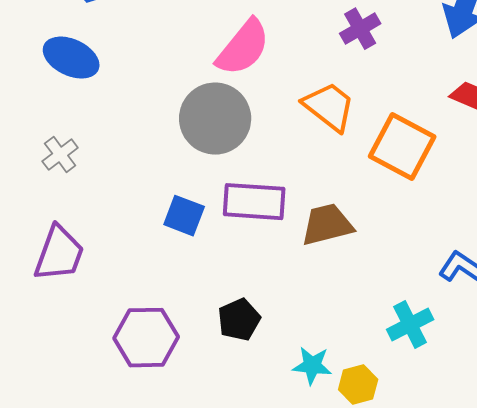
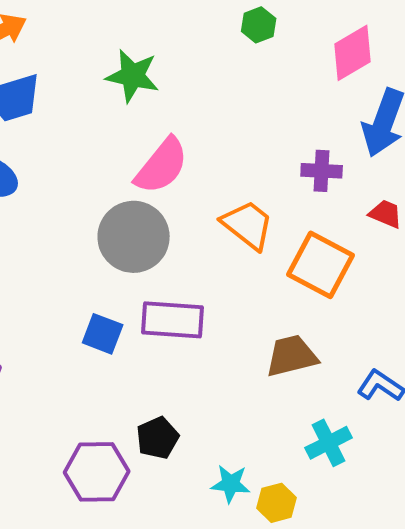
purple cross: (360, 29) -> (322, 171), moved, turned 33
brown trapezoid: (327, 225) -> (292, 356), moved
purple hexagon: (146, 338) -> (97, 472), moved

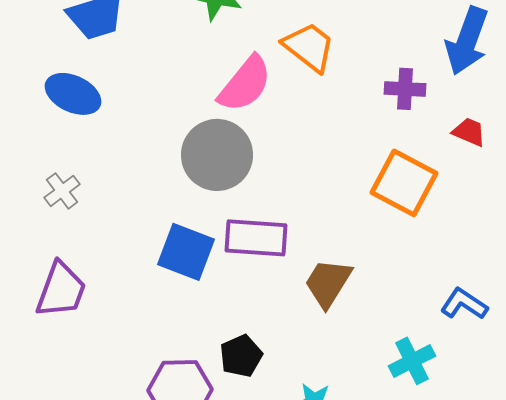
orange trapezoid: (248, 225) -> (309, 47), moved
blue square: (103, 334) -> (186, 252), size x1.4
brown trapezoid: (292, 356) -> (328, 283), moved, turned -44

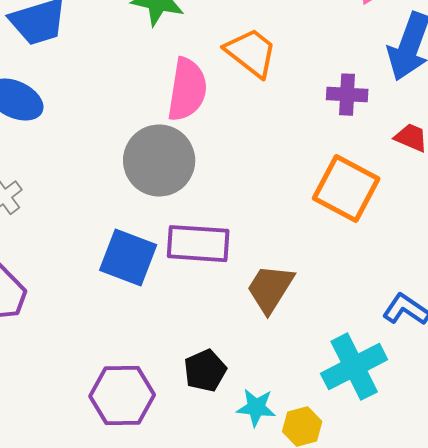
pink semicircle: (245, 84) -> (187, 90), turned -30
black pentagon: (241, 356) -> (205, 371), moved
cyan cross: (412, 361) -> (354, 367), size x1.4

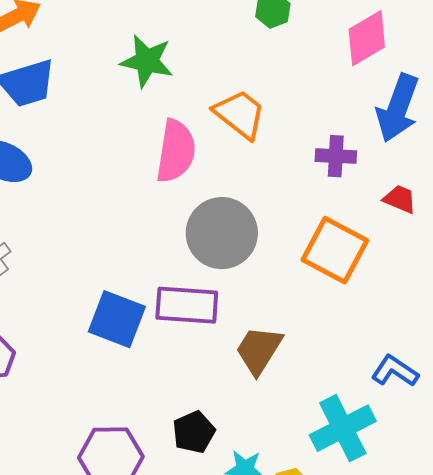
gray circle: (159, 161) -> (222, 233), moved

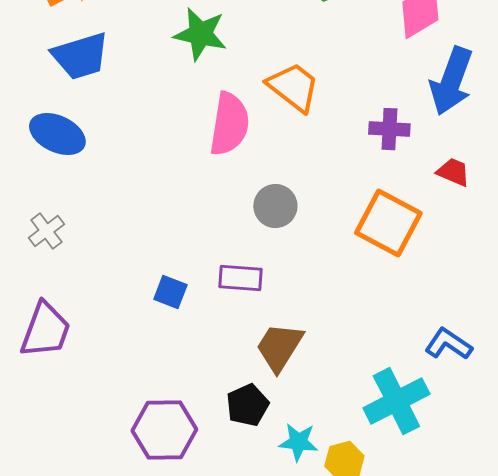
gray circle: (222, 233) -> (275, 206), size x0.6
purple rectangle: (187, 305) -> (240, 278), size x0.7
blue square: (117, 319) -> (170, 292), size x0.6
brown trapezoid: (259, 350) -> (279, 347), moved

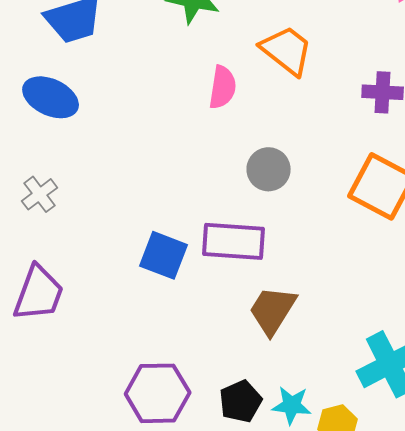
pink semicircle: (229, 124) -> (223, 87), size x0.7
purple rectangle: (240, 278) -> (234, 241), size x1.4
blue square: (170, 292) -> (164, 255), size x1.4
black pentagon: (247, 405) -> (241, 401), moved

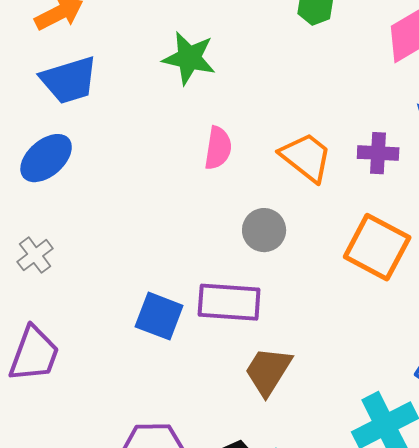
orange trapezoid: (287, 50) -> (306, 157), moved
blue ellipse: (51, 97) -> (46, 158), turned -66

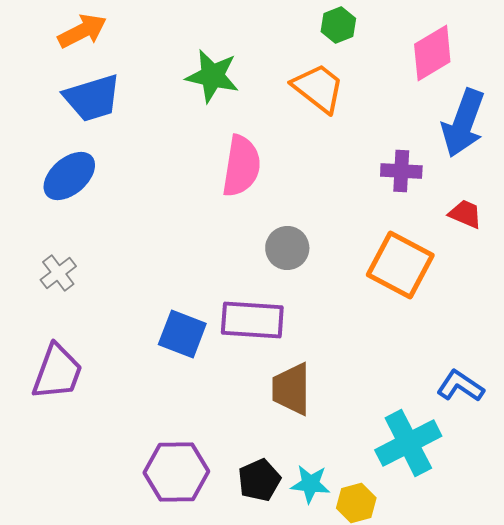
pink semicircle: (218, 148) -> (241, 166), size x1.4
orange trapezoid: (306, 157) -> (318, 88), moved
brown trapezoid: (268, 371) -> (291, 389), turned -32

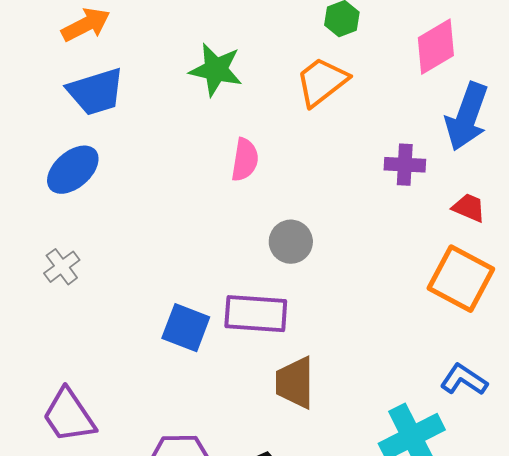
orange trapezoid: (318, 88) -> (322, 82), turned -76
pink semicircle: (241, 166) -> (245, 160), size x0.7
orange square: (400, 265) -> (461, 279), moved
purple trapezoid: (57, 372) -> (69, 416), moved, turned 126

